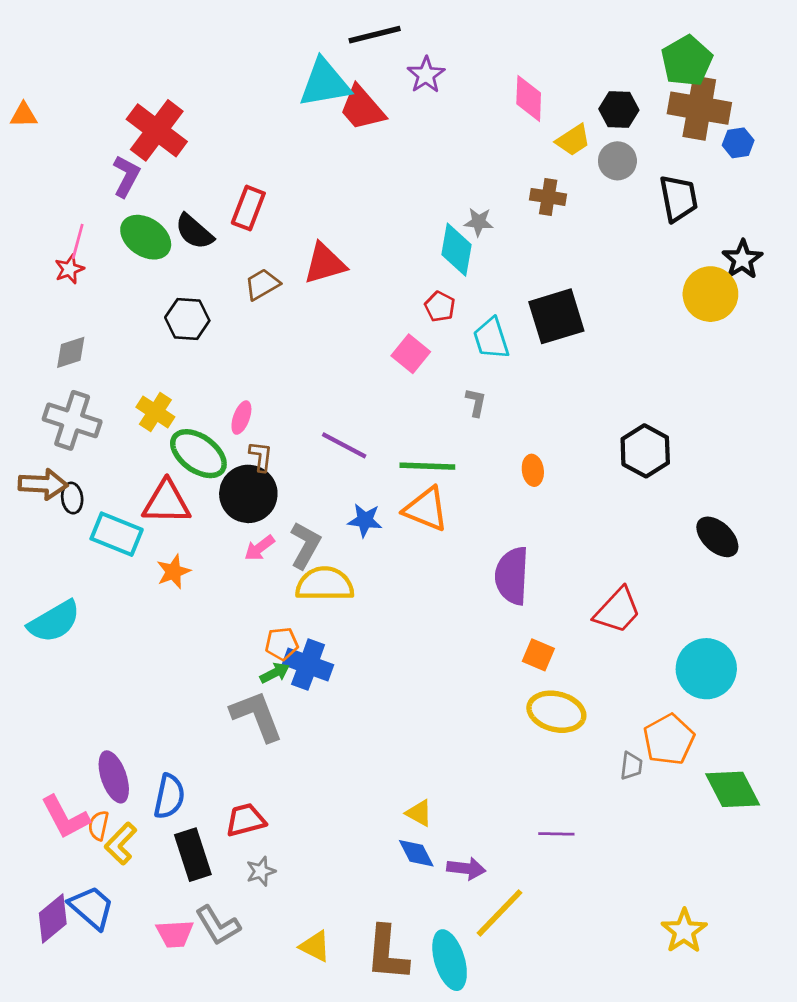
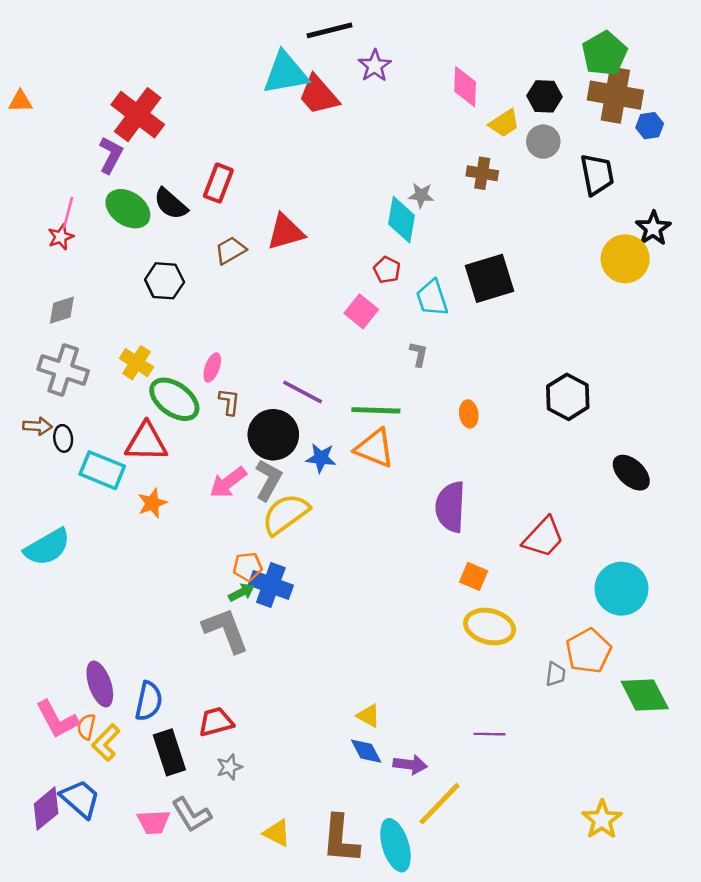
brown arrow: (43, 484) -> (38, 426), size x0.7
black circle: (248, 494) -> (273, 435), moved
pink arrow: (259, 548) -> (228, 482), size x1.4
yellow semicircle: (325, 584) -> (286, 514), turned -36

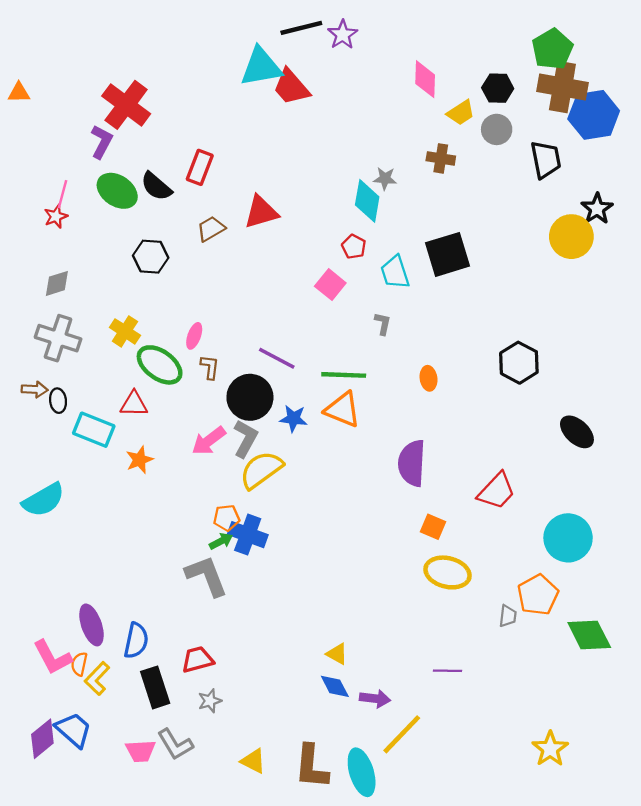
purple star: (375, 66) -> (343, 35), moved
blue hexagon: (650, 126) -> (594, 115), size x2.0
red triangle: (146, 442) -> (134, 404), size x0.7

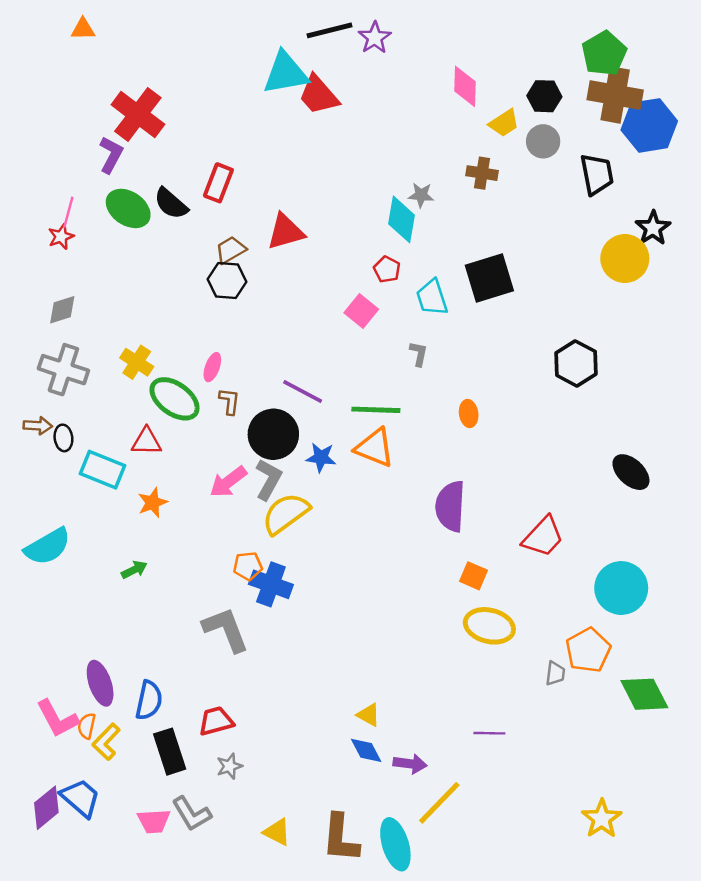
orange triangle: (19, 93) -> (83, 29), moved
black hexagon: (151, 257) -> (227, 280), moved
black hexagon: (519, 363) -> (576, 363), moved
green arrow: (221, 541) -> (134, 570), moved

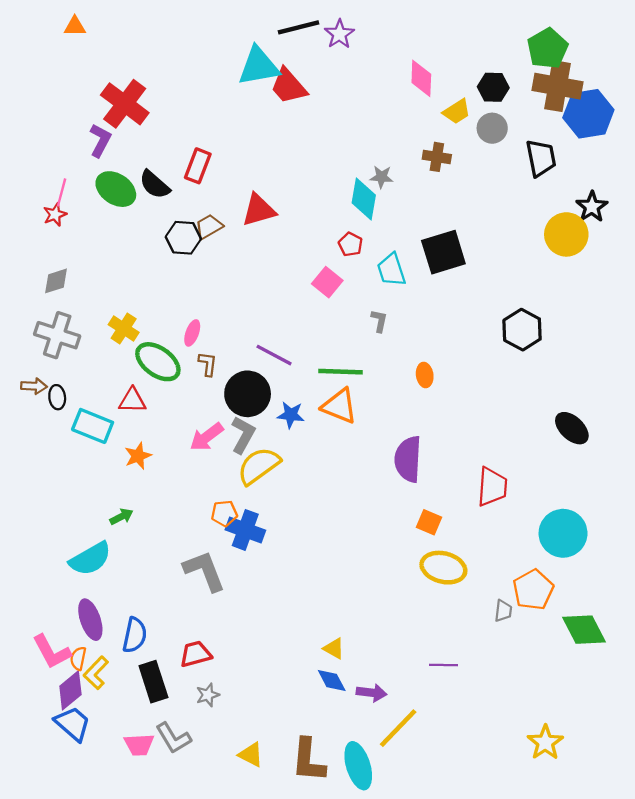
black hexagon: (227, 280) -> (183, 238), moved
red trapezoid: (543, 537) -> (492, 487), turned -39
cyan semicircle: (48, 547) -> (90, 559), moved
purple diamond: (46, 808) -> (70, 690), moved

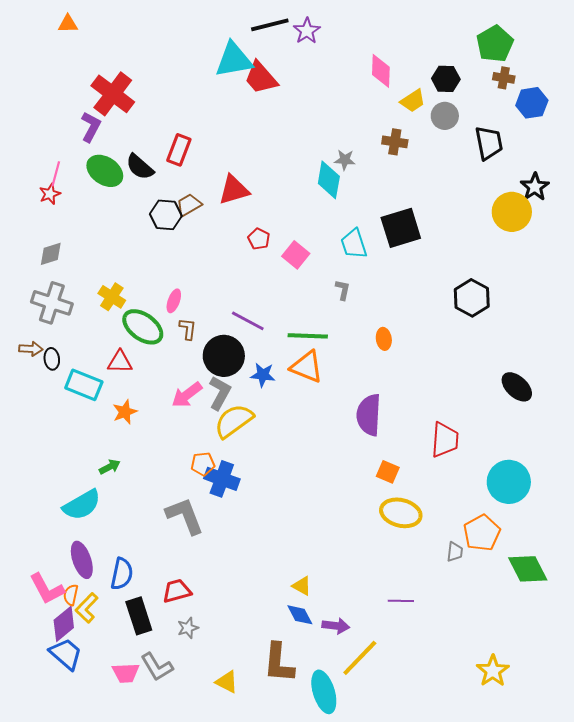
brown cross: (557, 86) -> (504, 78), size x0.5
blue hexagon: (588, 114) -> (532, 103), size x0.7
red pentagon: (350, 244) -> (259, 239), moved
brown L-shape: (308, 760) -> (279, 663), moved

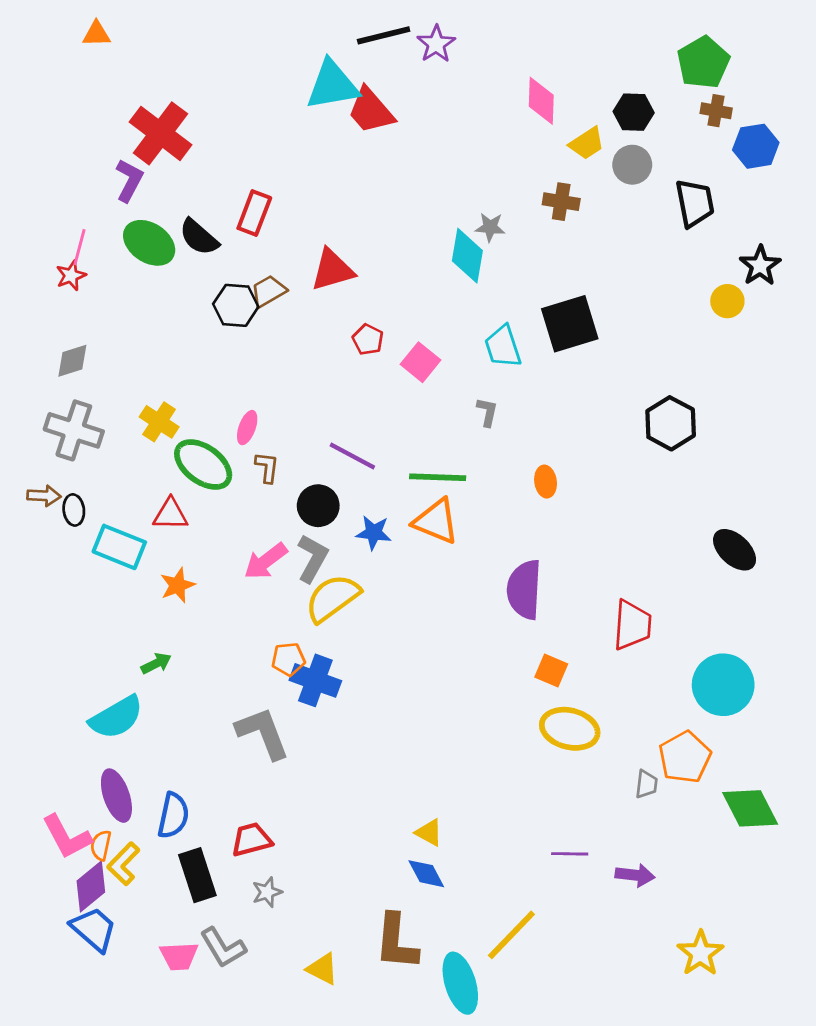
yellow circle: (512, 212) -> (727, 301), size x0.6
black circle: (224, 356) -> (318, 506), size x0.7
purple arrow: (336, 626) -> (635, 875), moved

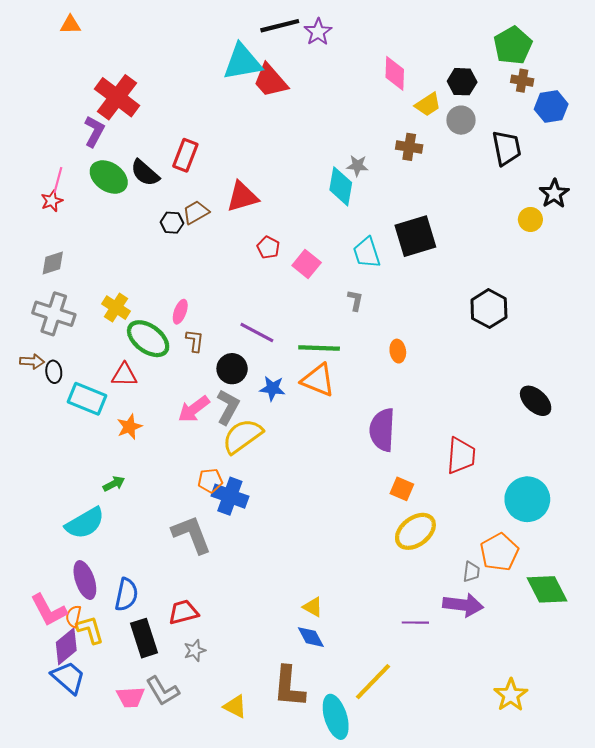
black hexagon: (236, 305) -> (172, 223), size x0.7
yellow ellipse: (570, 729) -> (415, 531), turned -51
yellow L-shape: (124, 864) -> (90, 630), turned 120
purple arrow: (635, 875) -> (463, 605), moved, size x1.4

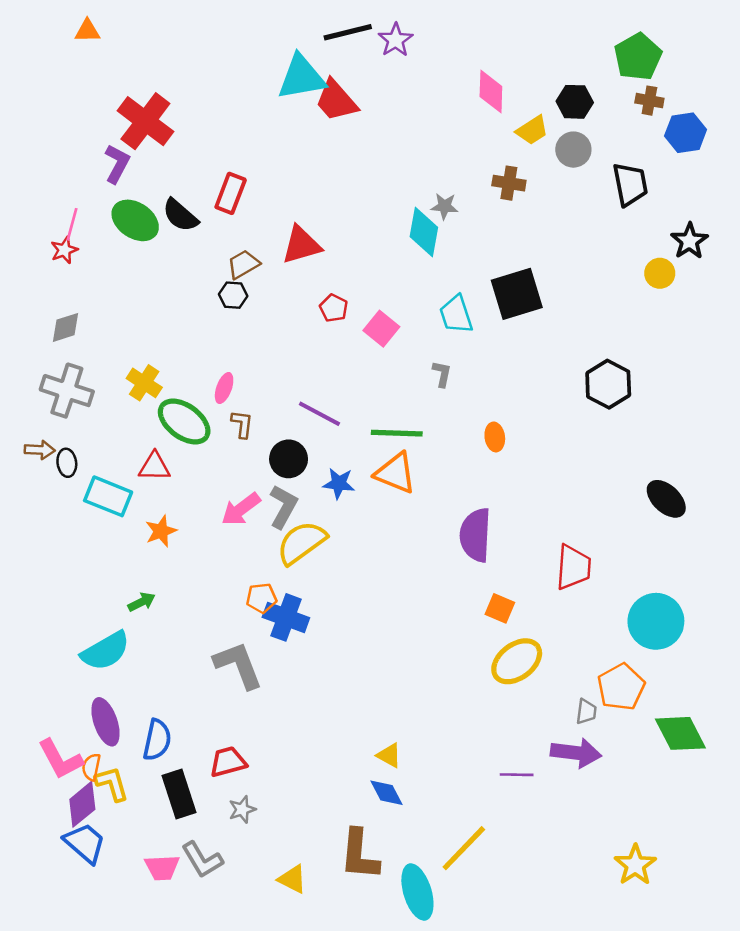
black hexagon: (172, 223) -> (233, 295), moved

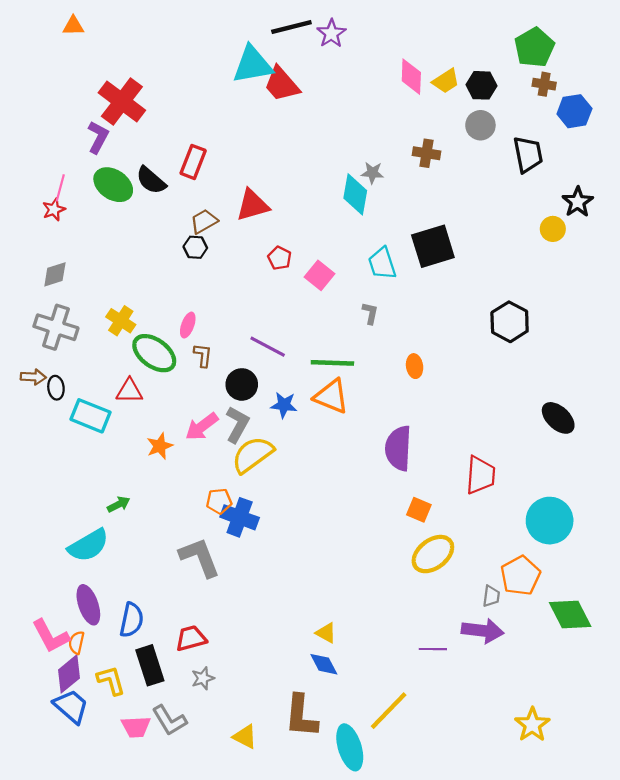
yellow trapezoid: (532, 130) -> (446, 81), moved
orange star: (161, 531) -> (160, 446), moved
yellow L-shape: (112, 784) -> (111, 680), moved

